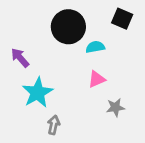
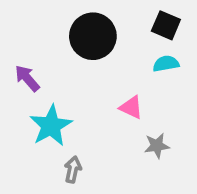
cyan semicircle: (95, 47) -> (166, 64), moved
pink triangle: (97, 79) -> (131, 107), turned 48

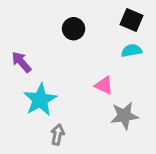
black circle: (93, 36) -> (74, 29), size x0.6
gray star: (157, 146) -> (124, 116), size x1.4

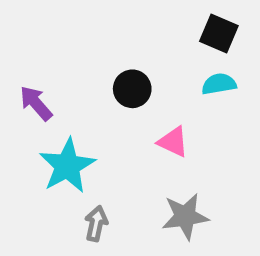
black circle: (74, 29) -> (132, 89), moved
gray star: (124, 116) -> (185, 216), moved

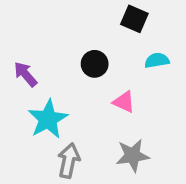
black square: (219, 33) -> (134, 19), moved
gray arrow: (96, 224) -> (69, 161), size x1.4

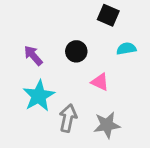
purple arrow: (25, 74) -> (33, 56), moved
gray arrow: (69, 161) -> (68, 118), moved

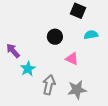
purple arrow: (33, 56) -> (13, 51), moved
cyan star: (39, 96) -> (28, 69), size x0.7

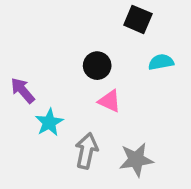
pink triangle: (72, 59) -> (110, 101), moved

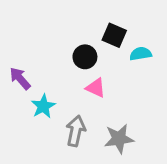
black square: (138, 19) -> (114, 35), moved

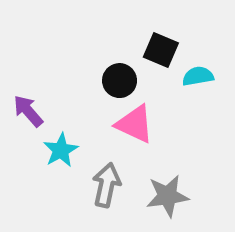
pink triangle: (96, 88) -> (135, 124), size x1.4

